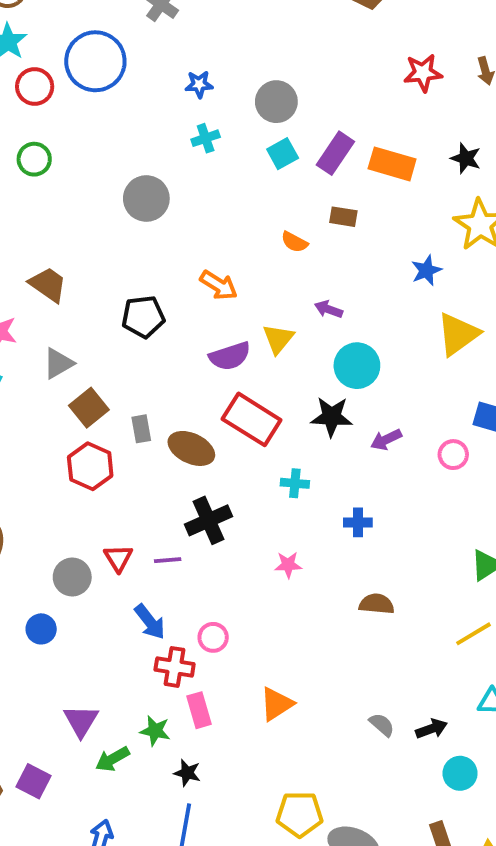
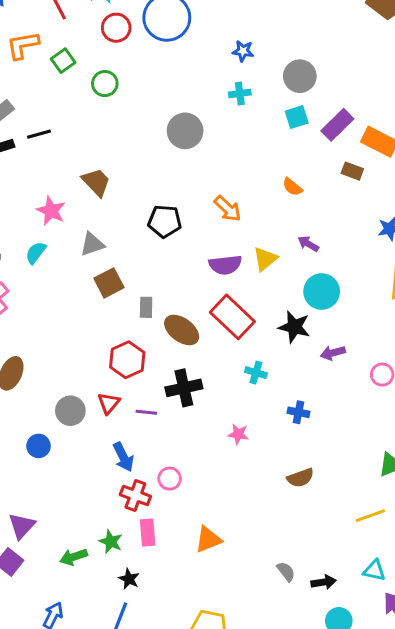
brown rectangle: (343, 217) -> (352, 171), moved
red hexagon: (90, 466) -> (127, 360), moved
brown semicircle: (377, 604) -> (300, 478), turned 144
purple triangle: (81, 721) -> (22, 526), moved

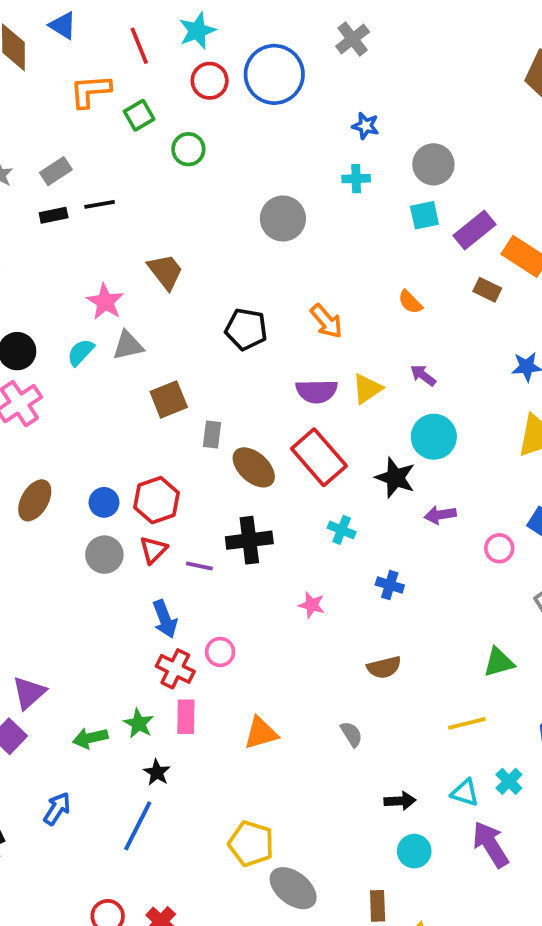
gray triangle: (92, 244) -> (128, 345), moved
red hexagon: (127, 360) -> (156, 500), moved
blue circle: (39, 446) -> (104, 502), moved
gray semicircle: (286, 572) -> (351, 734), moved

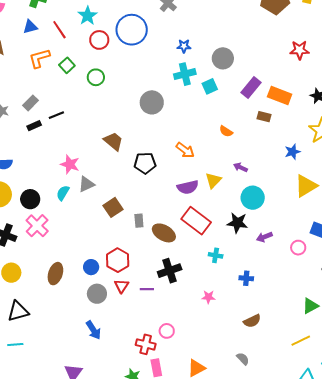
blue triangle: (63, 25) -> (30, 27), moved, turned -35
cyan cross: (356, 179) -> (185, 74), size x1.5
cyan square: (424, 215) -> (210, 86), moved
brown trapezoid: (165, 272) -> (113, 141), moved
blue arrow: (165, 619) -> (93, 330), moved

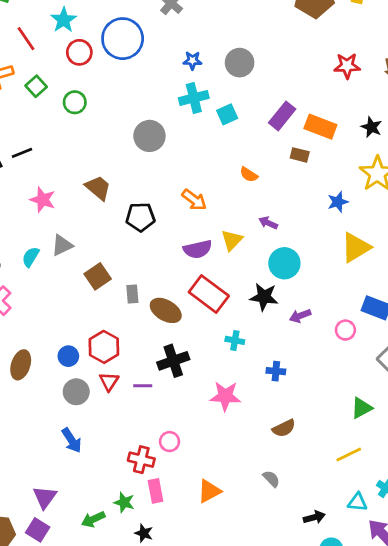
gray circle: (223, 58) -> (240, 63), moved
pink star: (70, 164) -> (43, 200), moved
pink star: (208, 297) -> (225, 396), size x1.6

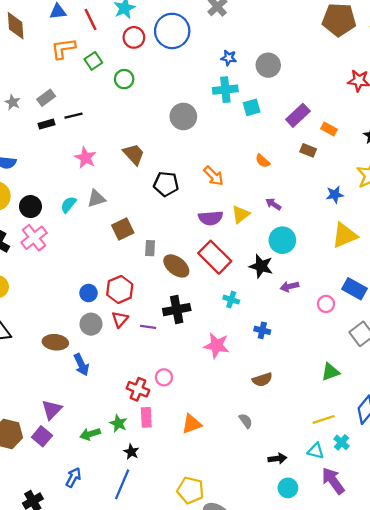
orange rectangle: (320, 127) -> (329, 129), size x0.6
brown ellipse: (21, 365) -> (55, 342), moved, turned 70
yellow line: (349, 455) -> (324, 419), moved

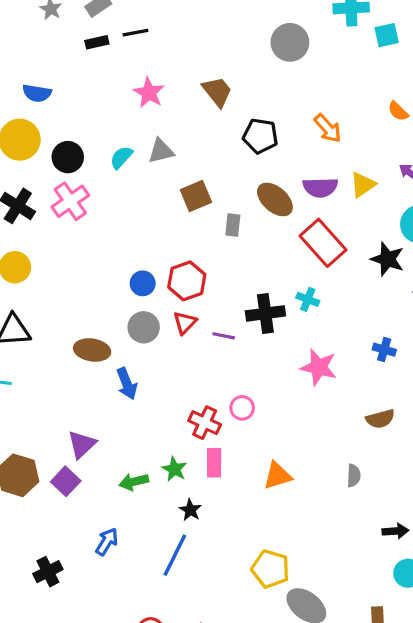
brown ellipse: (176, 266) -> (275, 199), moved
cyan cross: (231, 300) -> (308, 299), moved
gray semicircle: (246, 421) -> (354, 476), turned 35

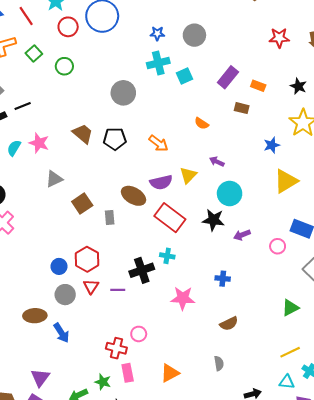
black pentagon: (260, 136) -> (115, 139), moved
cyan semicircle: (121, 157) -> (14, 148), moved

